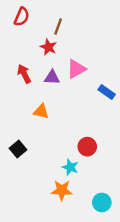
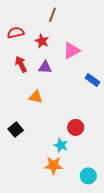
red semicircle: (22, 17) -> (16, 33), moved, turned -126
brown line: (58, 26) -> (52, 15), moved
pink triangle: (76, 69) -> (71, 51), moved

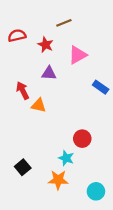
brown line: (52, 15) -> (64, 23), moved, turned 48
red arrow: (21, 64) -> (23, 91), moved
black square: (16, 130) -> (23, 167), moved

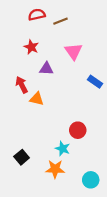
red semicircle: (17, 36) -> (37, 15), moved
red star: (46, 45) -> (31, 47), moved
pink triangle: (78, 55) -> (73, 51), turned -36

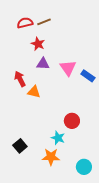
red semicircle: (37, 15) -> (25, 23), moved
brown line: (60, 21) -> (44, 22), moved
red star: (31, 47) -> (38, 44), moved
pink triangle: (73, 51) -> (68, 68), moved

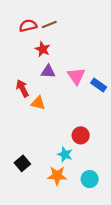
cyan circle: (84, 167) -> (90, 179), moved

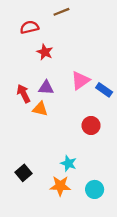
brown line: (49, 24) -> (61, 12), moved
purple triangle: (48, 72) -> (46, 88), moved
pink triangle: (76, 76) -> (80, 80), turned 30
red circle: (81, 135) -> (91, 125), moved

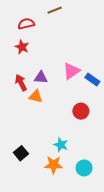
red star: (45, 52) -> (22, 47), moved

